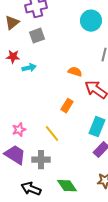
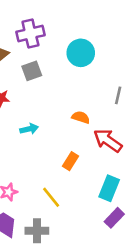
cyan circle: (91, 21) -> (81, 53), moved
cyan arrow: (29, 68) -> (29, 129), moved

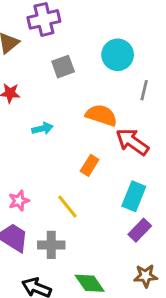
cyan circle: (81, 53) -> (118, 55), moved
gray square: (32, 71) -> (63, 67), moved
orange semicircle: (81, 117) -> (101, 115), size x1.5

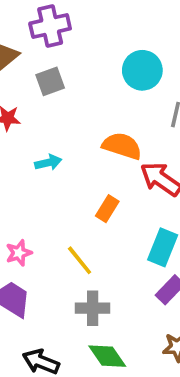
gray square: (63, 67) -> (50, 81), moved
gray cross: (51, 245) -> (93, 308), moved

